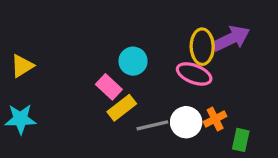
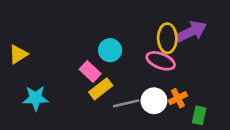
cyan star: (20, 119) -> (36, 98), moved

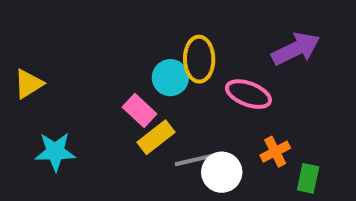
yellow ellipse: (167, 38) -> (199, 59), moved
white circle: (154, 101) -> (222, 172), moved

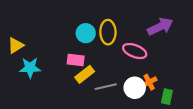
cyan circle: (170, 78) -> (86, 33), moved
pink rectangle: (140, 111) -> (76, 60), turned -36
cyan star: (55, 152) -> (30, 68), moved
white circle: (222, 172) -> (135, 88), moved

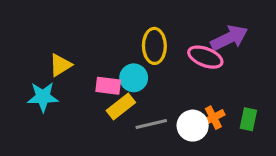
cyan circle: (86, 33) -> (134, 78), moved
yellow triangle: (16, 45) -> (60, 65), moved
pink ellipse: (135, 51) -> (205, 57), moved
green rectangle: (167, 97) -> (248, 119), moved

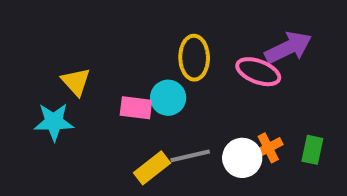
yellow triangle: (60, 65) -> (76, 82), turned -40
yellow rectangle: (121, 106) -> (152, 168), moved

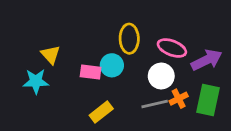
purple arrow: (288, 48) -> (207, 60), moved
green rectangle: (312, 150) -> (208, 100), size x1.6
gray line: (190, 156) -> (155, 104), moved
white circle: (242, 158) -> (161, 76), moved

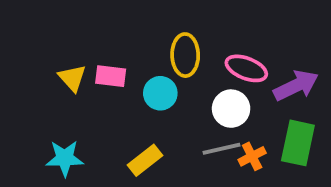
pink rectangle: (91, 72) -> (111, 76), moved
cyan star: (36, 81) -> (65, 158), moved
orange cross: (179, 99) -> (252, 156), moved

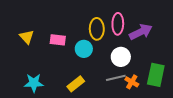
pink ellipse: (246, 68) -> (118, 24), moved, turned 70
yellow triangle: (72, 78) -> (27, 37), moved
purple arrow: (296, 86) -> (141, 32), moved
orange cross: (252, 156) -> (132, 82), turned -32

